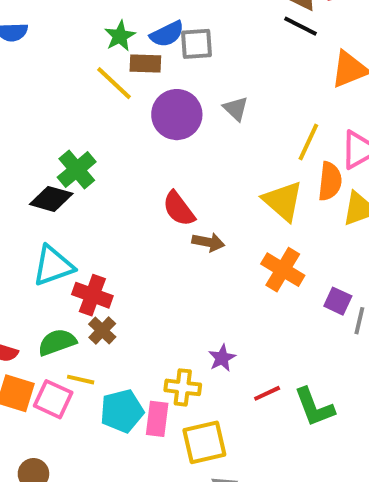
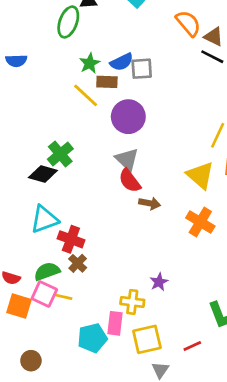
gray triangle: (236, 109) -> (127, 159), moved, size x1.4
red line: (267, 393) -> (192, 346), moved
pink square: (53, 399) -> (44, 294), moved
cyan pentagon: (122, 411) -> (92, 338), moved

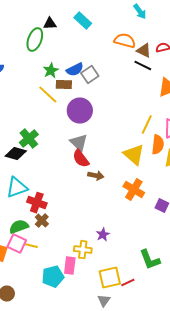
orange semicircle: (188, 23) -> (125, 41), turned -35
gray square: (142, 69) -> (90, 75), turned -30
yellow square: (147, 339) -> (110, 278), moved

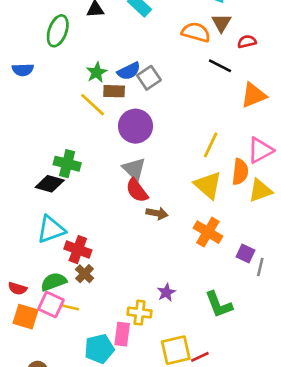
green ellipse: (35, 40) -> (58, 31), moved
brown triangle: (144, 51) -> (221, 23), moved, turned 35
yellow line: (147, 125) -> (211, 145), moved
green cross: (29, 139) -> (67, 164), turned -36
green L-shape: (150, 260) -> (219, 305), moved

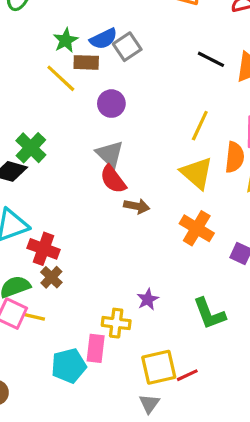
black line: (220, 66) -> (211, 59), moved
purple circle: (135, 126) -> (111, 104), size x0.7
green cross: (67, 164) -> (31, 148), turned 30

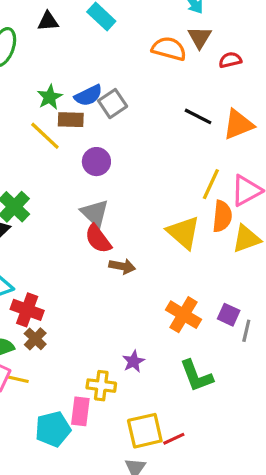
yellow line: (200, 126) -> (211, 184), moved
orange cross: (197, 228) -> (183, 315), moved

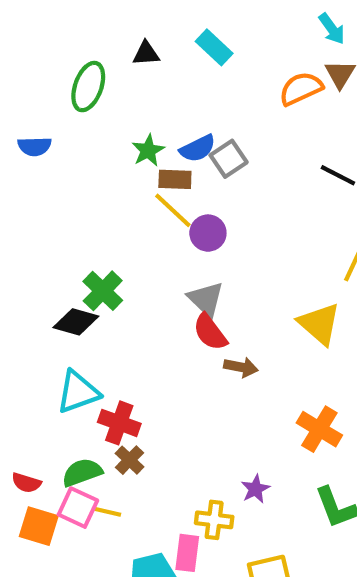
orange semicircle: (169, 49) -> (301, 89), turned -40
yellow line: (45, 136) -> (173, 210), moved

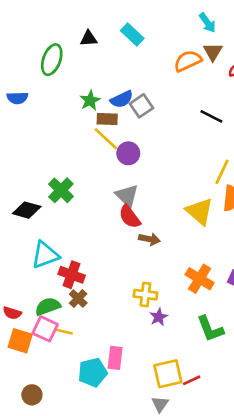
black diamond: (76, 322) -> (27, 210), moved
yellow cross: (214, 520) -> (145, 295), moved

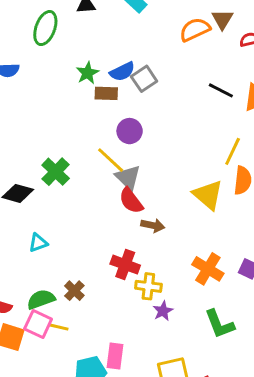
yellow line: (106, 139) -> (111, 160), moved
cyan triangle: (45, 255) -> (38, 243), size x0.6
red cross: (72, 275) -> (125, 265), moved

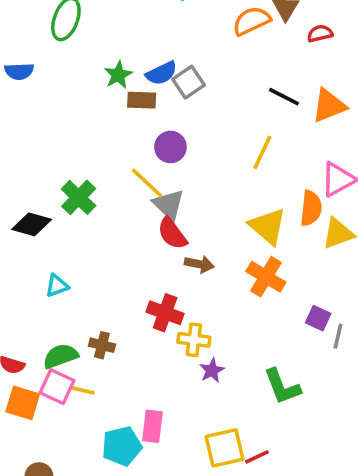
yellow line: (233, 151) -> (262, 152), moved
orange cross: (208, 269) -> (266, 277), moved
brown cross: (74, 291) -> (102, 345), turned -30

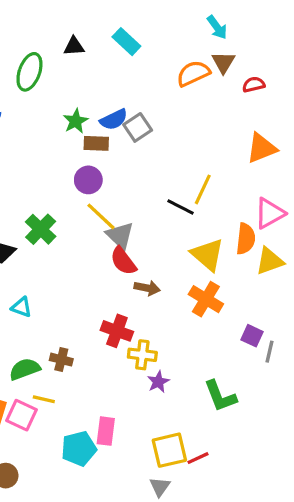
black line: (284, 97) -> (181, 207), moved
purple circle: (170, 147) -> (88, 180), moved
cyan triangle: (57, 286) -> (22, 307), turned 40
pink square: (57, 387) -> (22, 415), moved

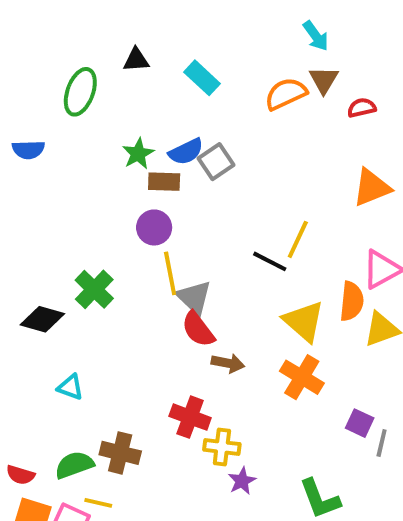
cyan rectangle: (126, 42) -> (202, 78), moved
yellow line: (101, 216) -> (170, 273), turned 36
brown cross: (61, 360) -> (120, 453), size x1.4

